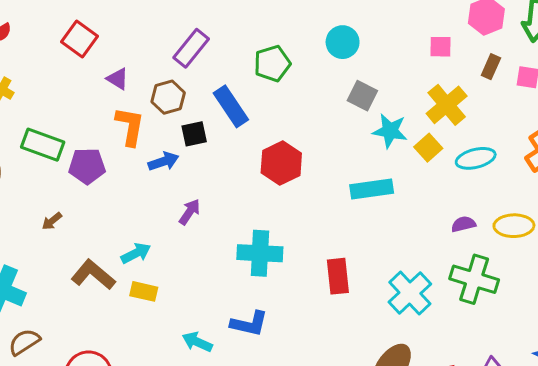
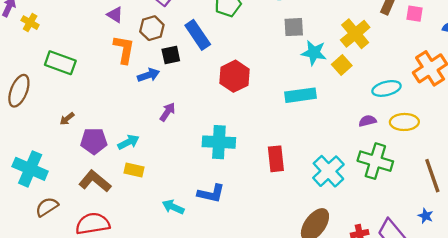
gray square: (362, 96) -> (294, 27), turned -30
cyan ellipse: (476, 158) -> (386, 88), moved
purple pentagon: (87, 166) -> (94, 141), moved
brown L-shape: (93, 275) -> (95, 181), moved

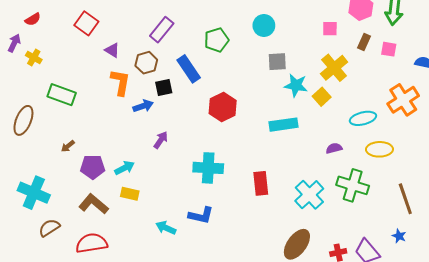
purple semicircle: (367, 121) -> (334, 148), moved

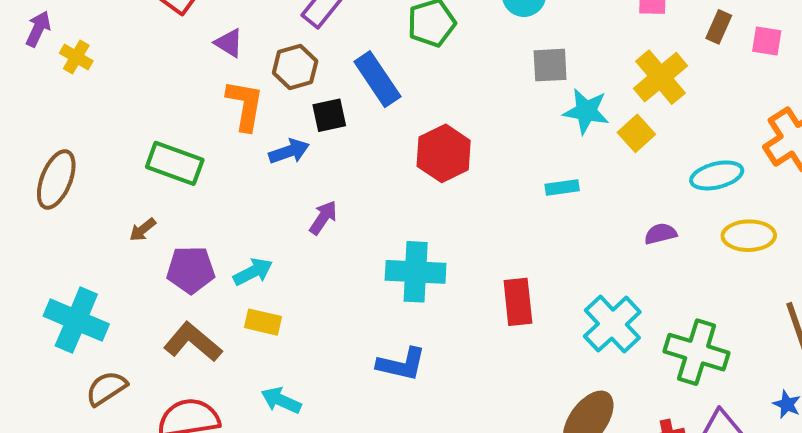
green rectangle: (62, 95) -> (175, 163), moved
cyan rectangle: (284, 125) -> (562, 188), size x0.6
green cross: (353, 185) -> (697, 352), moved
cyan arrow: (166, 228) -> (281, 400), moved

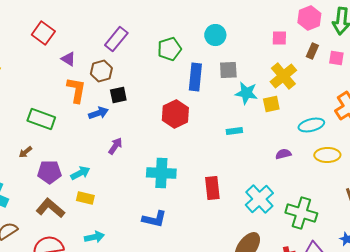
blue rectangle: (377, 79) -> (195, 77), moved, turned 40
yellow square: (636, 133) -> (271, 104), turned 30
cyan arrow: (281, 400) -> (94, 237), turned 144

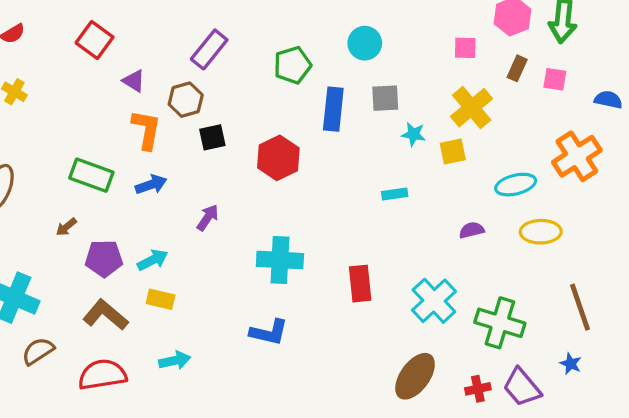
cyan star: (246, 93) -> (413, 134), size x0.7
blue arrow: (98, 113) -> (151, 185), moved
red hexagon: (175, 114) -> (278, 158), moved

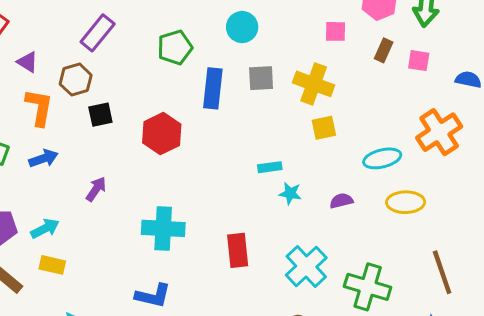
yellow cross: (472, 108) -> (314, 84), moved, turned -30
cyan star: (413, 134) -> (290, 193), moved

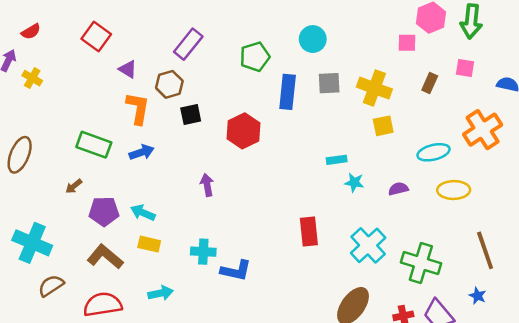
pink square: (335, 31) -> (407, 43), moved
brown rectangle: (384, 50) -> (430, 83), moved
purple arrow: (96, 189) -> (207, 185), moved, turned -45
cyan arrow: (45, 228) -> (143, 213), turned -130
cyan cross: (163, 228) -> (203, 252), moved, size x0.7

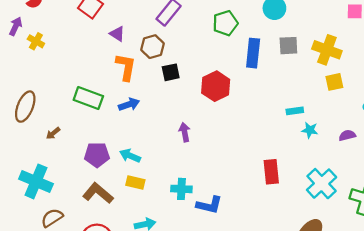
brown arrow: (74, 186) -> (53, 133), moved

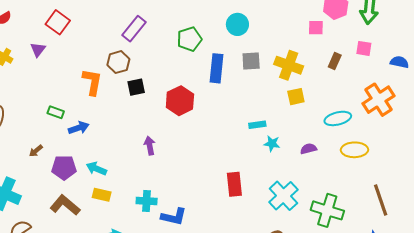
purple triangle: (117, 34) -> (38, 50), moved, turned 35
green rectangle: (88, 98) -> (56, 112), size x0.6
blue arrow: (129, 104) -> (79, 128), moved
brown arrow: (53, 133) -> (36, 151), moved

